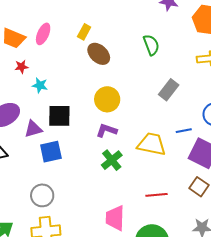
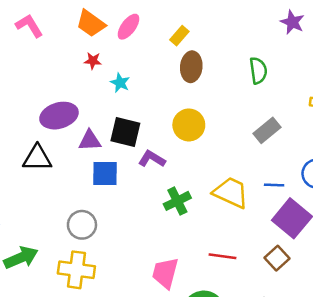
brown ellipse: (99, 54) -> (191, 67), turned 40
cyan star: (40, 85) -> (120, 83), moved
purple L-shape: (107, 130) -> (152, 159), moved

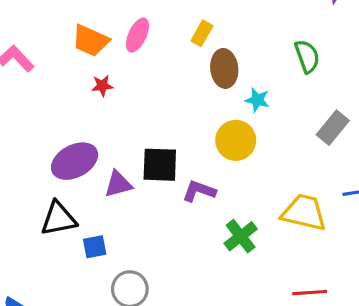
cyan star: (120, 83) -> (257, 100), moved
blue square: (105, 173) -> (95, 247), moved, size x0.7

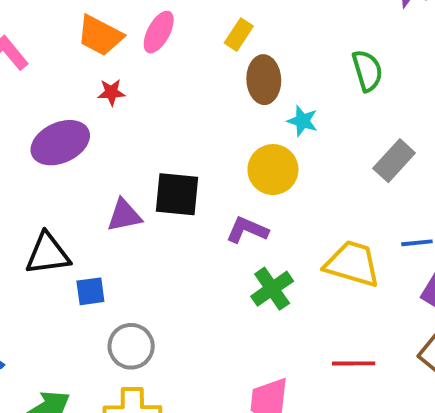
purple ellipse: (75, 161) -> (60, 143), moved
purple L-shape: (199, 191) -> (247, 230), moved

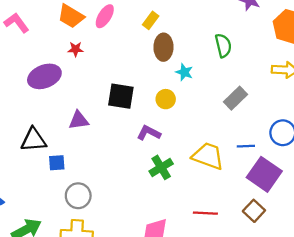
yellow circle: (273, 170) -> (166, 99), size x0.7
black square: (177, 194) -> (121, 96), moved

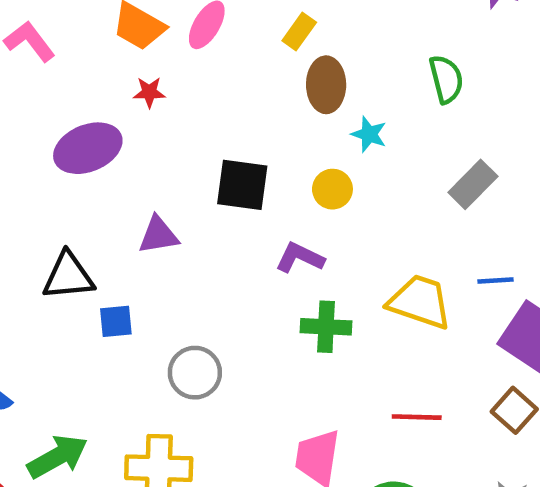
green cross: (161, 167) -> (326, 327), turned 35
gray circle: (78, 196) -> (195, 373), moved

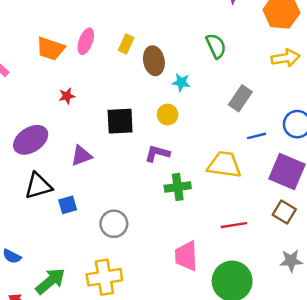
yellow rectangle: (299, 31) -> (126, 44), moved
red star: (149, 92) -> (67, 96), moved
purple ellipse: (88, 148) -> (31, 140), moved
blue line: (496, 280) -> (257, 136), moved

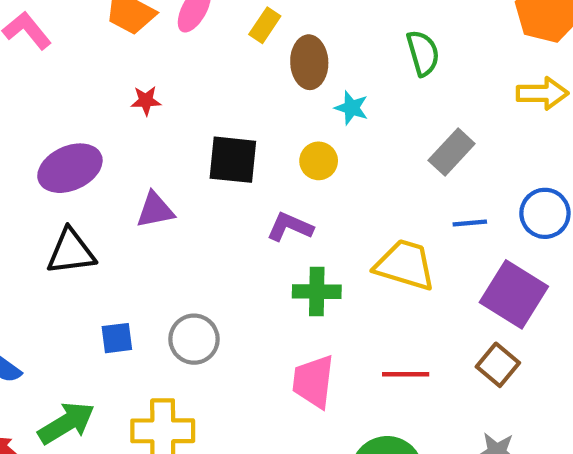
blue square: (68, 205) -> (117, 338), moved
pink trapezoid: (186, 256) -> (313, 382), moved

